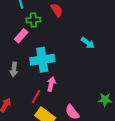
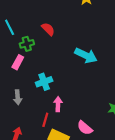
cyan arrow: (88, 43) -> (86, 55), size x1.5
cyan cross: (42, 60) -> (44, 82), size x0.7

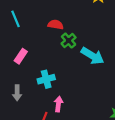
red semicircle: (48, 29) -> (56, 25), turned -40
green cross: (27, 44) -> (69, 41), moved, turned -32

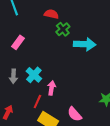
cyan arrow: (93, 56) -> (85, 44), turned -30
cyan cross: (46, 79) -> (34, 75), moved, turned -35

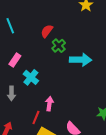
red semicircle: (51, 14) -> (47, 31), turned -64
cyan cross: (34, 75) -> (31, 77), moved

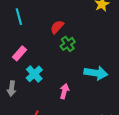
cyan arrow: (81, 60) -> (96, 73), moved
pink arrow: (49, 104) -> (64, 91), moved

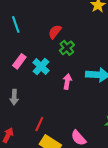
cyan cross: (34, 74) -> (41, 67), moved
pink arrow: (64, 91) -> (67, 82), moved

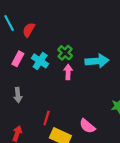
red semicircle: (55, 32) -> (29, 30), moved
green cross: (67, 48) -> (65, 53), moved

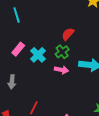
red semicircle: (29, 30) -> (68, 34), moved
pink arrow: (68, 72) -> (61, 70), turned 88

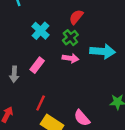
pink rectangle: (18, 49) -> (37, 65), moved
cyan cross: (38, 55) -> (41, 31), moved

